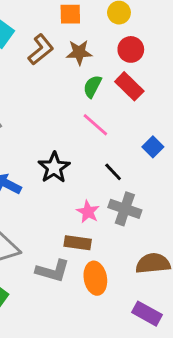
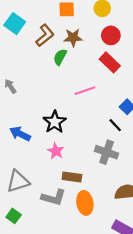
green semicircle: (92, 86) -> (60, 57), moved
pink line: (95, 125) -> (85, 91), turned -60
black line: (113, 172) -> (115, 125), moved
pink star: (88, 212) -> (56, 151), moved

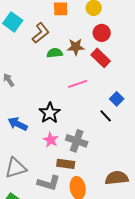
brown star: (73, 38) -> (76, 47), moved
green semicircle: (60, 57) -> (55, 53), turned 56
gray cross: (107, 152) -> (77, 141), moved

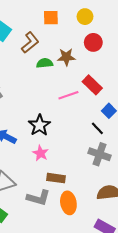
red rectangle: (101, 58) -> (92, 85), moved
gray cross: (77, 141) -> (99, 154), moved

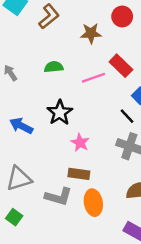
green semicircle: (45, 63) -> (54, 67), moved
pink star: (40, 153) -> (80, 143), moved

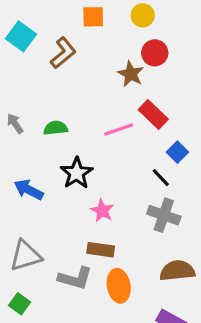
brown star: (91, 33) -> (131, 74), moved, turned 30
green semicircle: (54, 67) -> (56, 128), moved

